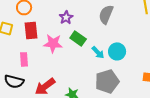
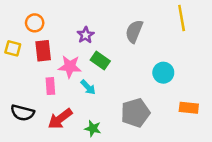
cyan circle: (117, 51) -> (163, 73), moved
cyan arrow: (98, 52) -> (88, 87), moved
pink rectangle: (24, 59) -> (50, 86), moved

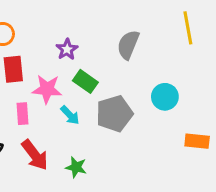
gray pentagon: (135, 113) -> (114, 114), moved
red arrow: (60, 119) -> (35, 155), turned -90

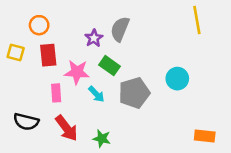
gray semicircle: (128, 45) -> (120, 29), moved
orange rectangle: (197, 141) -> (205, 136), moved

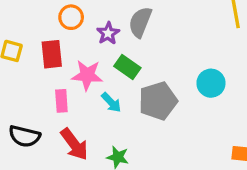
orange circle: (39, 25) -> (71, 17), moved

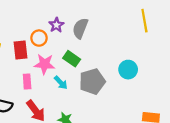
orange circle: (71, 17) -> (39, 38), moved
purple star: (108, 33) -> (56, 25), moved

